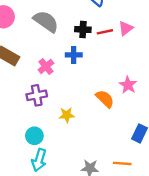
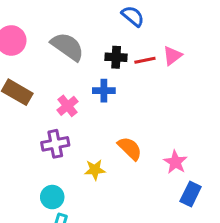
pink star: (128, 85) -> (175, 162), moved
orange semicircle: (105, 99) -> (130, 148), moved

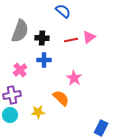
gray semicircle: (67, 47) -> (20, 31), turned 75
black cross: (116, 57) -> (42, 38), moved
pink star: (175, 162) -> (74, 78), moved
cyan circle: (52, 197) -> (10, 115), moved

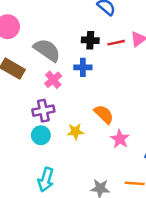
gray semicircle: (20, 31) -> (47, 50), moved, turned -75
black cross: (42, 38) -> (90, 40), moved
pink star: (74, 78) -> (120, 139), moved

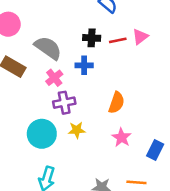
purple cross: (43, 111) -> (64, 103), moved
orange semicircle: (104, 114) -> (117, 103), moved, turned 65
cyan circle: (41, 135) -> (42, 134), size x1.5

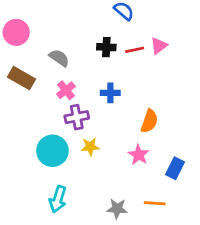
gray semicircle: (48, 48) -> (59, 58), size x0.7
blue cross: (84, 65) -> (110, 93), moved
orange semicircle: (117, 103) -> (149, 121), moved

